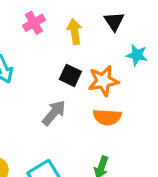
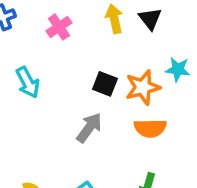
yellow arrow: (75, 32) -> (114, 19), moved
cyan star: (137, 55) -> (178, 69), moved

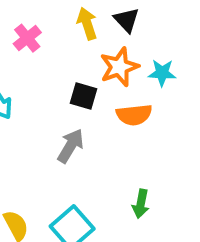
orange star: (143, 87) -> (119, 67), moved
orange semicircle: (150, 128) -> (134, 115), moved

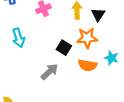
cyan star: (162, 73) -> (111, 58), moved

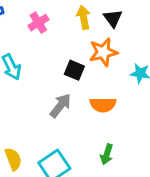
orange semicircle: (87, 65) -> (103, 105), moved

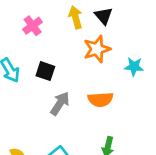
black square: (74, 70) -> (45, 71), moved

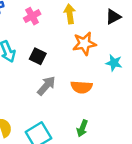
black triangle: (104, 16) -> (113, 17), moved, turned 35

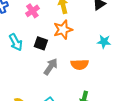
orange star: (84, 44) -> (63, 30), moved

